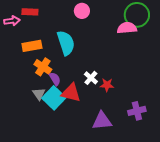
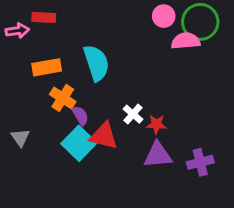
pink circle: (82, 11) -> (164, 16), moved
gray triangle: (39, 94) -> (20, 137), moved
purple triangle: (102, 121) -> (158, 155), moved

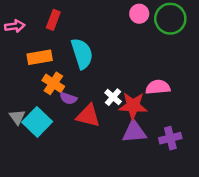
red rectangle: (44, 18) -> (53, 20), moved, turned -72
pink semicircle: (186, 41) -> (158, 87), moved
purple semicircle: (80, 116) -> (68, 98), turned 140
red star: (156, 124) -> (133, 106), size x1.6
cyan square: (79, 143) -> (37, 122), moved

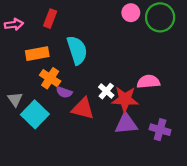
gray triangle: (17, 117) -> (15, 99), moved
purple cross: (170, 138) -> (160, 130), turned 30

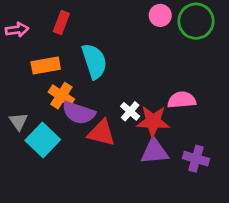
purple semicircle: (64, 92) -> (79, 113), size x1.6

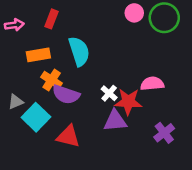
gray triangle: (18, 121) -> (16, 102), turned 42
red triangle: (101, 133) -> (68, 136), moved
purple triangle: (154, 151) -> (115, 121), moved
purple cross: (196, 159) -> (164, 133), turned 36

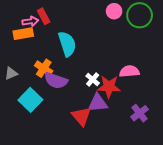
red rectangle: (52, 19) -> (44, 16), turned -49
pink arrow: (14, 25) -> (30, 21), moved
orange rectangle: (38, 55) -> (23, 34), moved
gray triangle: (16, 102) -> (11, 73), moved
red triangle: (68, 136) -> (81, 116), moved, turned 35

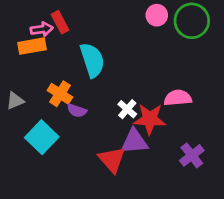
purple semicircle: (56, 81) -> (77, 111), size x0.6

